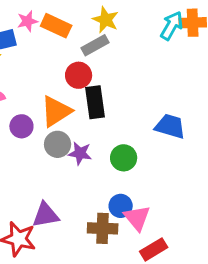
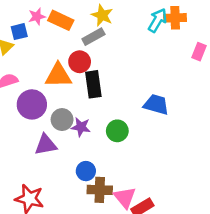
orange triangle: (56, 111) -> (58, 76), moved, turned 32
purple circle: (21, 126) -> (32, 104), size x1.5
blue circle: (121, 206) -> (86, 171), moved
purple triangle: (45, 215) -> (46, 145), moved
pink triangle: (137, 218) -> (125, 197), moved

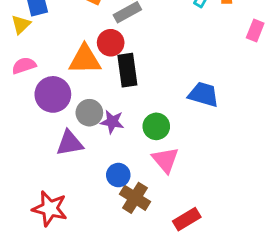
brown cross: (100, 190) -> (135, 198), turned 30
pink triangle: (125, 197) -> (165, 160), moved

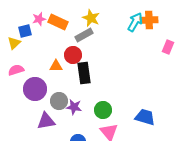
orange triangle: (85, 59) -> (56, 66), size x0.6
blue trapezoid: (203, 94) -> (145, 117), moved

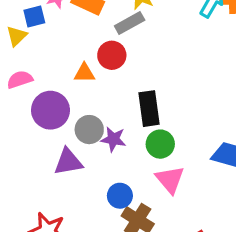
black rectangle: (84, 73) -> (149, 109), moved

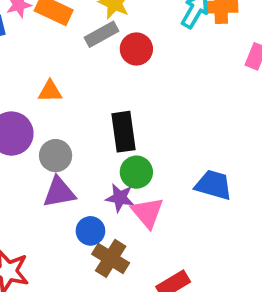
red circle: (112, 55) -> (136, 49), moved
purple star: (113, 139) -> (120, 198), moved
purple triangle: (68, 162) -> (59, 192), moved

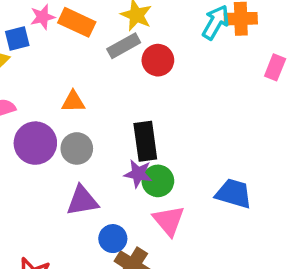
gray circle: (56, 156) -> (77, 148), moved
purple star: (120, 198) -> (138, 174), moved

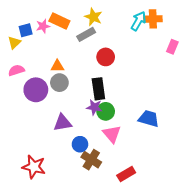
pink star: (43, 17) -> (43, 26), moved
red circle: (158, 60) -> (106, 57), moved
gray circle: (77, 148) -> (59, 83), moved

